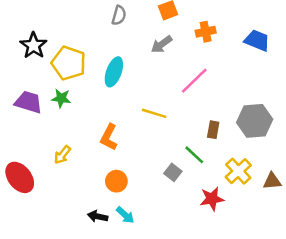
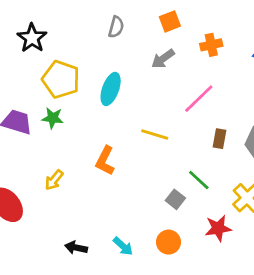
black star: (34, 46) -> (32, 38), moved
brown rectangle: (213, 130) -> (220, 139), moved
orange circle: (116, 181) -> (168, 242), moved
black arrow: (98, 216) -> (76, 248), moved

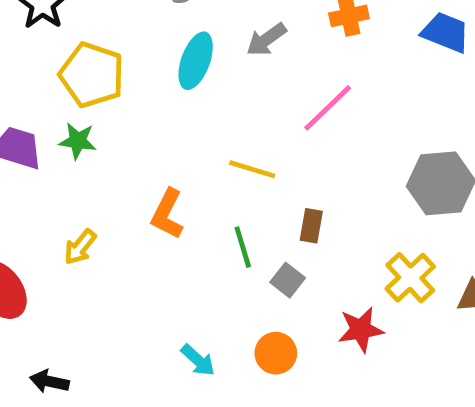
cyan ellipse: (111, 89) -> (196, 61), moved
brown rectangle: (220, 139) -> (311, 226), moved
green line: (199, 180) -> (243, 247), moved, turned 30
black arrow: (76, 248) -> (49, 381), moved

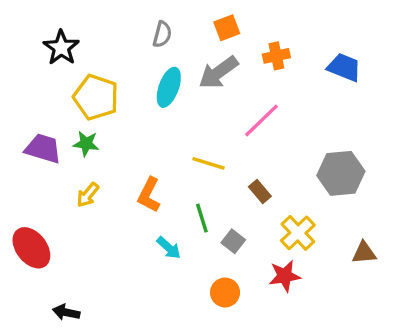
gray arrow: (266, 39) -> (218, 72), size x1.4
brown rectangle: (311, 226) -> (260, 192), moved, turned -50
yellow arrow: (80, 247) -> (88, 195), moved
yellow cross: (410, 278) -> (298, 233), moved
cyan arrow: (198, 360) -> (169, 248), moved

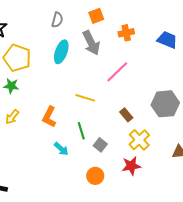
gray arrow: (218, 72) -> (91, 43), turned -80
brown rectangle: (260, 192) -> (126, 115), moved

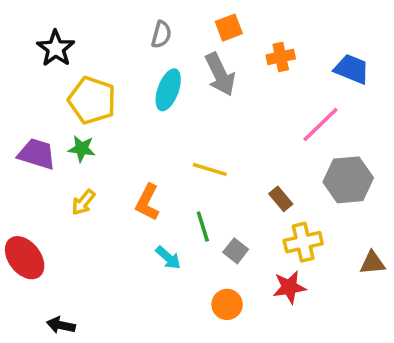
pink line: (117, 72) -> (320, 124), moved
yellow cross: (139, 140) -> (303, 242), turned 30

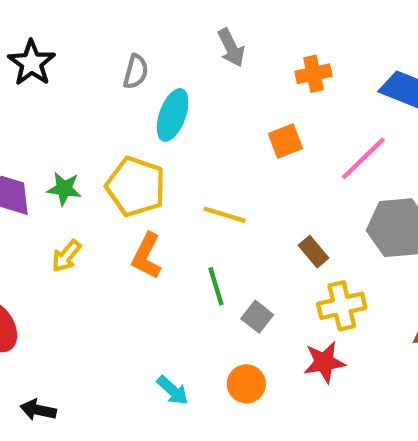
orange square: (229, 28) -> (285, 141), moved
gray semicircle: (161, 34) -> (136, 72), moved
gray arrow: (220, 74) -> (231, 48), moved, size x0.7
yellow pentagon: (92, 100) -> (136, 187), moved
cyan arrow: (168, 258) -> (173, 390), moved

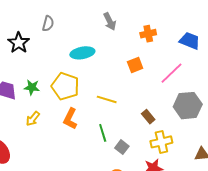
black star: (32, 63) -> (19, 43), moved
gray semicircle: (136, 72) -> (48, 24), moved
cyan ellipse: (173, 115) -> (82, 53), turned 60

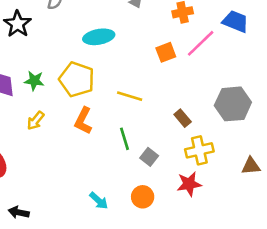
pink line: (172, 73) -> (201, 43), moved

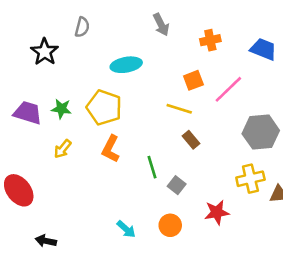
pink line: (201, 43) -> (228, 89), moved
yellow line: (130, 96) -> (179, 109), moved
brown rectangle: (183, 118) -> (191, 140), moved
yellow cross: (199, 150) -> (250, 179), moved

